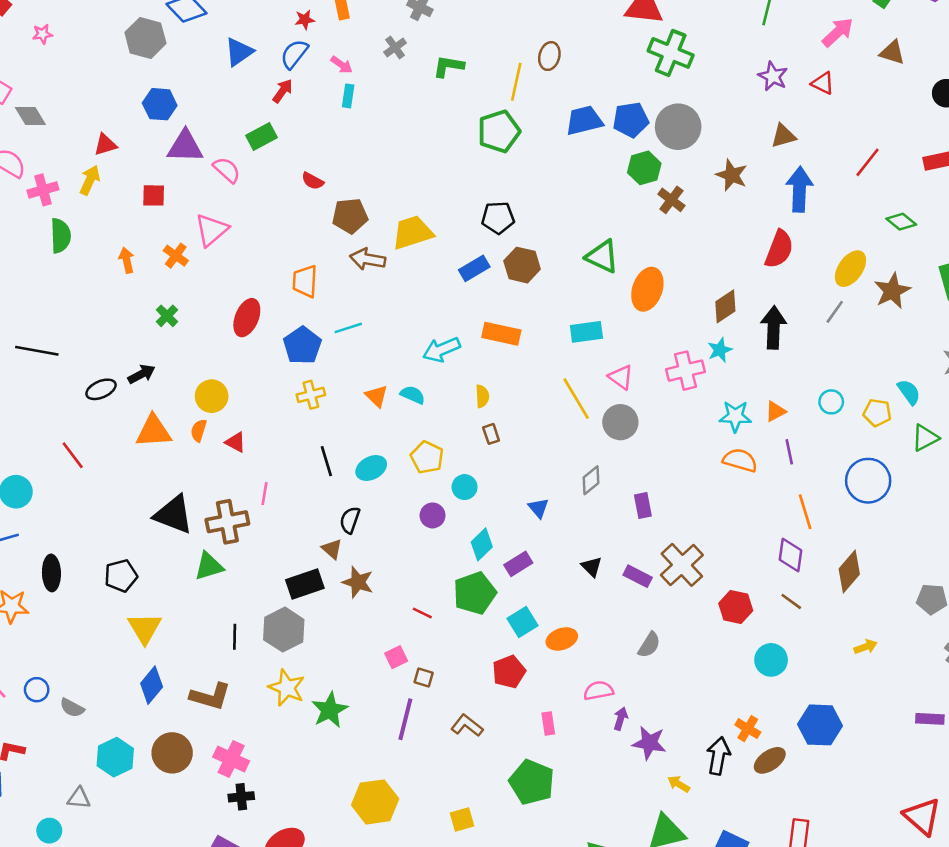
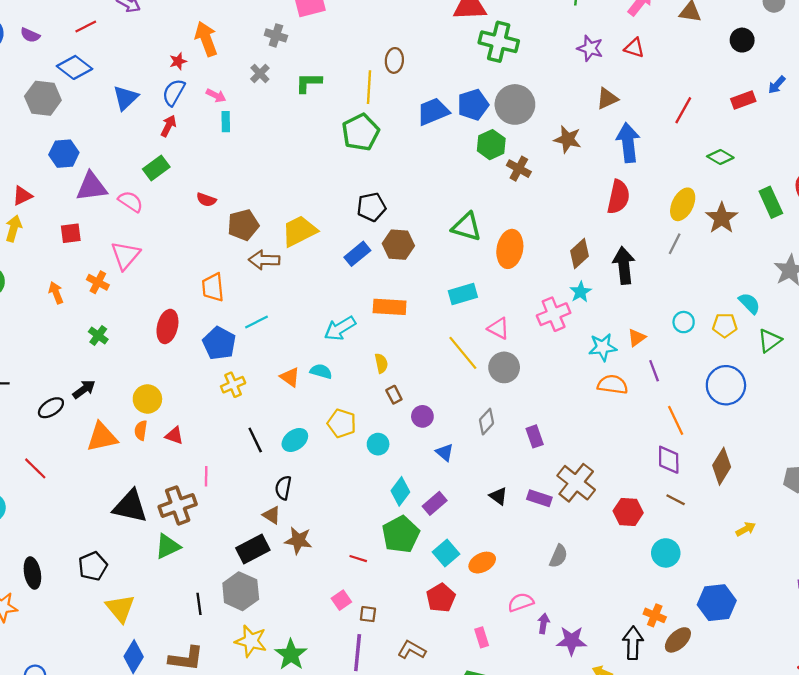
purple circle: (433, 515) -> (422, 416), moved

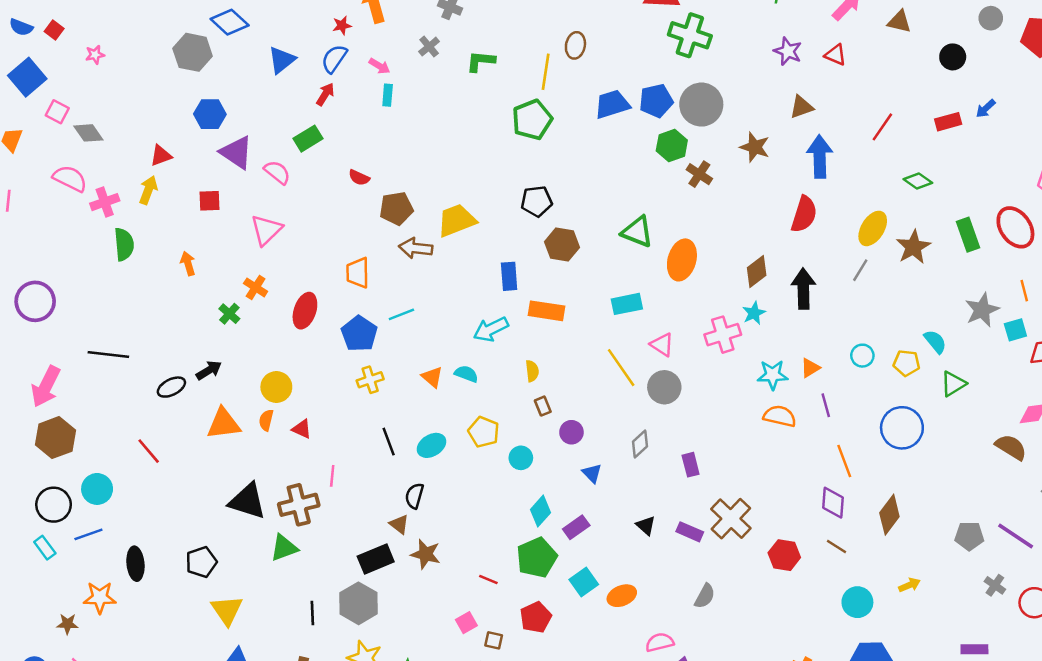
purple triangle: (92, 187) -> (236, 152), turned 36
blue rectangle: (357, 254) -> (509, 276), moved, turned -60
orange cross: (98, 282) -> (256, 287), moved
cyan circle: (666, 553) -> (857, 602), moved
red pentagon: (441, 598) -> (536, 617), moved

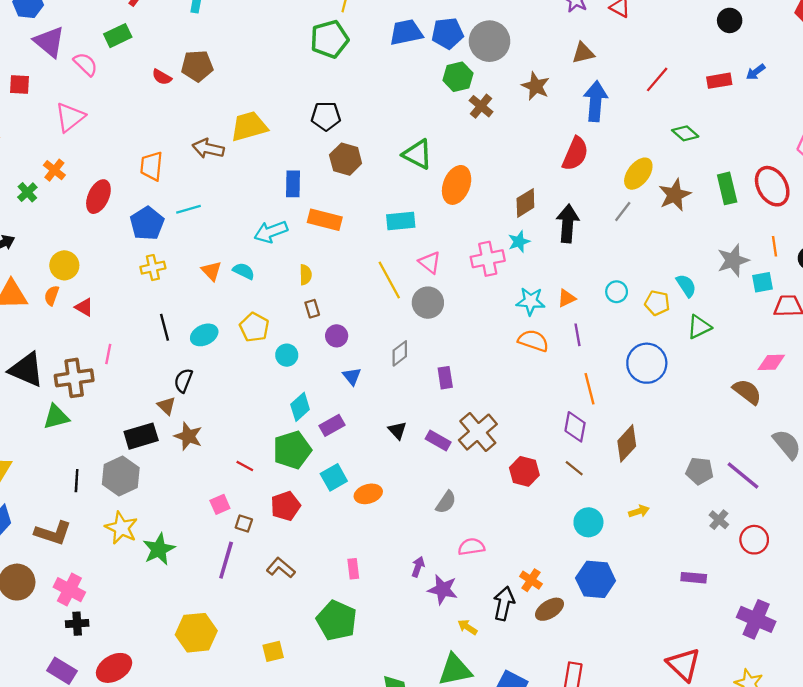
brown pentagon: (396, 208) -> (197, 66), moved
pink semicircle: (660, 642) -> (471, 547), moved

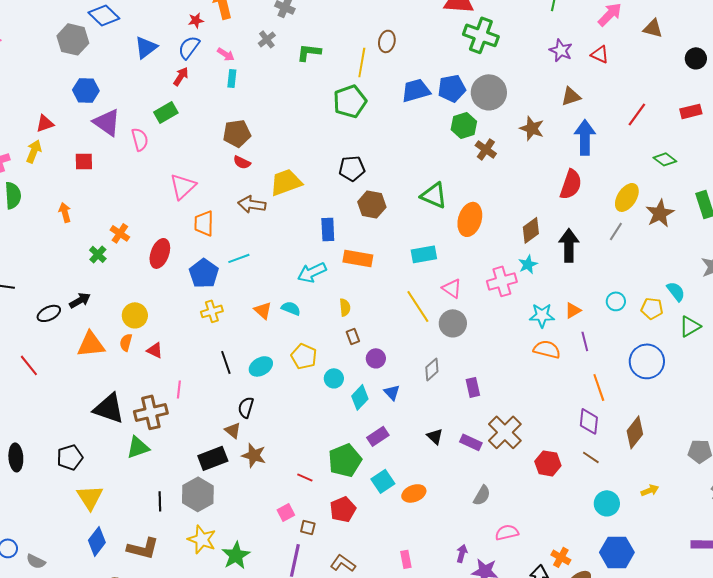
pink semicircle: (86, 64) -> (140, 139), turned 35
red semicircle: (162, 77) -> (242, 162), moved
pink triangle: (70, 117) -> (183, 186), moved
cyan diamond: (300, 407) -> (360, 397), moved

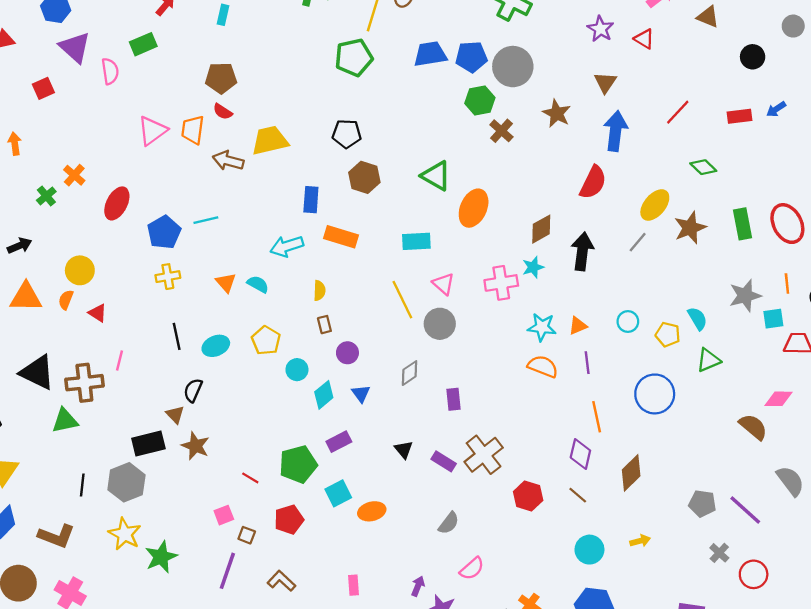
brown triangle: (571, 96) -> (605, 83), turned -45
red square: (84, 161) -> (43, 88), turned -30
orange trapezoid: (204, 223) -> (193, 130), moved
pink semicircle: (507, 532) -> (472, 569), turned 145

